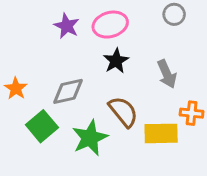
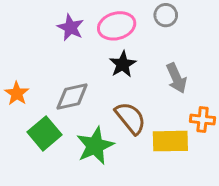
gray circle: (174, 14) -> (166, 15), moved

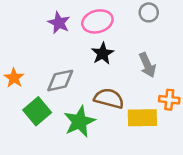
gray circle: (166, 15) -> (149, 12), moved
brown semicircle: (130, 118) -> (109, 98), turned -36

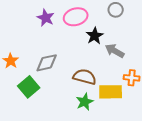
black star: (103, 54) -> (95, 36), moved
gray arrow: (147, 65) -> (115, 51), turned 144
green star: (79, 122) -> (85, 102), moved, size x0.7

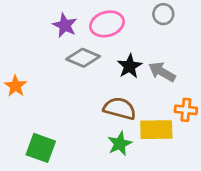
black star: (95, 36) -> (130, 66), moved
gray diamond: (47, 63) -> (83, 58), moved, turned 35
green square: (29, 87) -> (41, 148), moved, turned -30

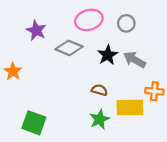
gray circle: (163, 14) -> (126, 23), moved
purple star: (65, 25) -> (36, 30), moved
brown semicircle: (120, 108) -> (99, 90), size x0.6

